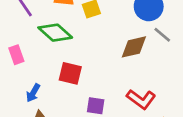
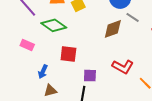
pink rectangle: (16, 55) -> (27, 45), turned -40

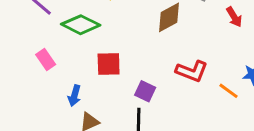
pink rectangle: (27, 45) -> (46, 59), turned 40
purple square: (90, 76) -> (145, 91), turned 32

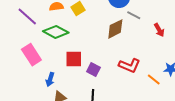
pink rectangle: (46, 59) -> (31, 55), size x1.5
purple square: (145, 91) -> (93, 69), moved

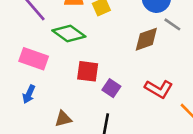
pink rectangle: (31, 55) -> (34, 59), turned -45
blue arrow: (50, 79) -> (29, 94), moved

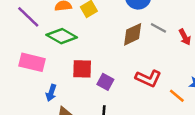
gray line: (172, 24) -> (158, 28), moved
blue arrow: (29, 94) -> (51, 93), moved

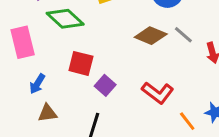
brown diamond: (133, 34) -> (151, 36), turned 35
pink rectangle: (32, 62) -> (23, 42), turned 50

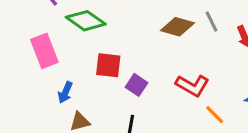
gray line: (183, 35) -> (211, 22), turned 30
orange line: (187, 121) -> (215, 115), moved

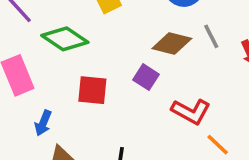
purple square: (137, 85) -> (146, 77), moved

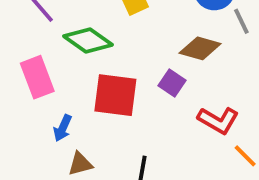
gray line: (211, 36) -> (241, 21), moved
red square: (92, 90) -> (115, 95), size x1.4

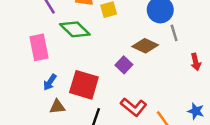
red square: (115, 95) -> (84, 85), moved
red L-shape: (218, 120) -> (134, 107), moved

